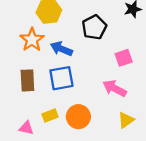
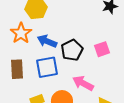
black pentagon: (94, 27) -> (72, 50), moved
pink arrow: (115, 88) -> (83, 83), moved

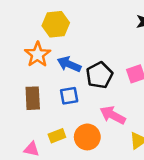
blue square: (47, 67) -> (69, 96), size x0.7

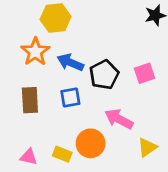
yellow rectangle: (57, 136) -> (62, 154), moved, turned 42

